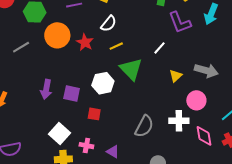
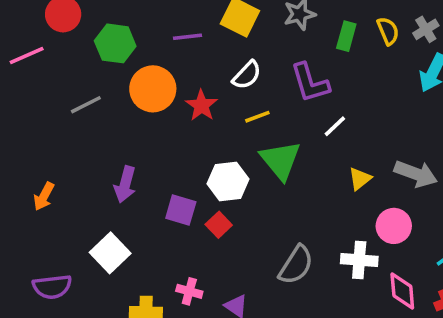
purple L-shape: (180, 22) -> (310, 83), moved
purple square: (72, 93) -> (181, 210), moved
red square: (94, 114) -> (219, 225), moved, turned 32
white square: (59, 133) -> (110, 253), moved

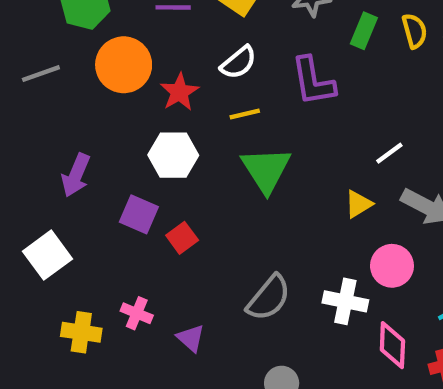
white line: (335, 126) -> (389, 153), moved
white hexagon: (228, 181) -> (173, 155), moved

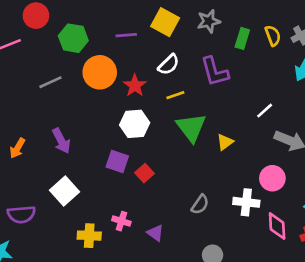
purple arrow: (76, 175) -> (61, 141), moved, turned -45
yellow triangle: (358, 204) -> (225, 142), moved
gray semicircle: (269, 298) -> (200, 204), size x0.7

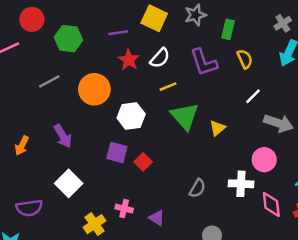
yellow semicircle: (273, 36) -> (245, 59), moved
orange circle: (100, 72) -> (94, 89), moved
red star: (135, 86) -> (129, 60), moved
yellow cross: (89, 236) -> (94, 224), turned -35

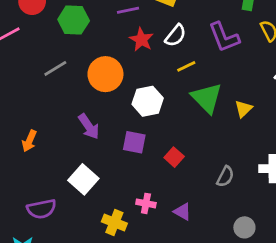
purple arrow: (63, 136) -> (89, 127), moved
red square: (143, 162) -> (174, 157), moved
yellow cross: (94, 224) -> (114, 222), turned -30

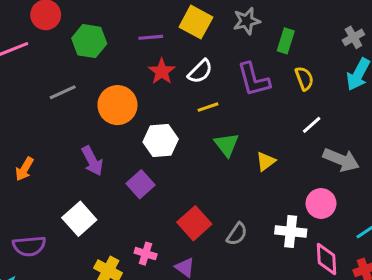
green triangle: (207, 98) -> (227, 145), size x0.7
purple square: (134, 142) -> (141, 184), turned 30
red square: (174, 157) -> (194, 223), moved, size x1.5

